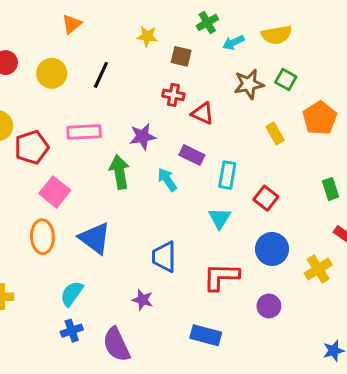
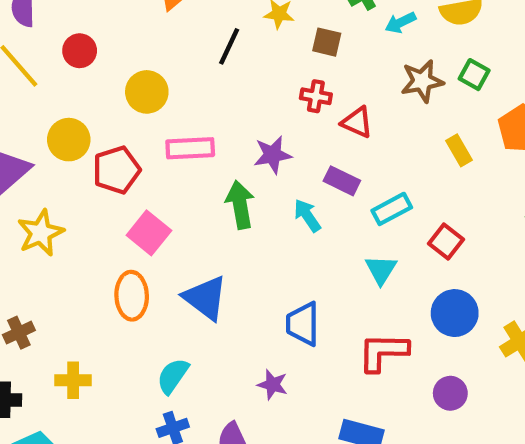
yellow circle: (52, 73) -> (147, 92), moved
black line: (101, 75) -> (229, 46), moved
cyan rectangle: (227, 175) -> (392, 209), turned 52

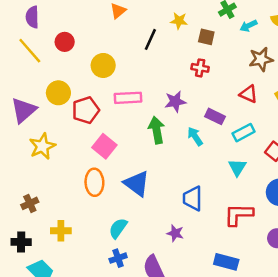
red triangle: (357, 122) -> (249, 94), moved

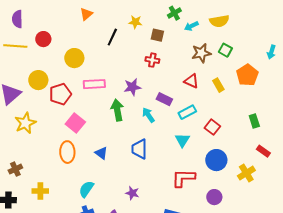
yellow line: (30, 51) -> (15, 46), turned -45
blue triangle: (137, 184) -> (101, 153), size x0.6
blue trapezoid: (193, 198) -> (139, 149), moved

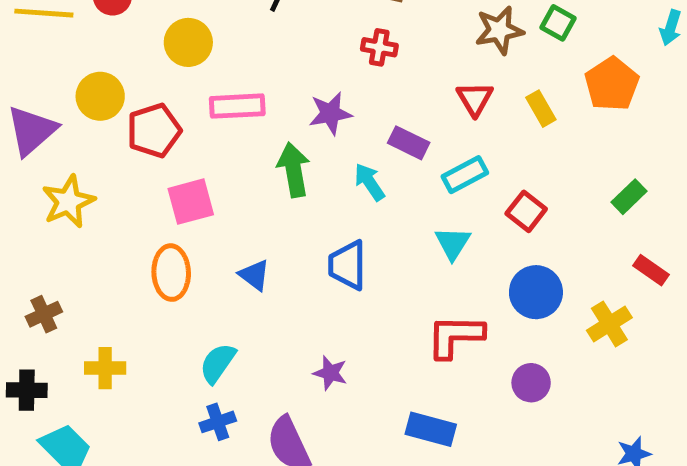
red triangle: (191, 81) -> (475, 99), turned 35
green rectangle: (254, 121) -> (629, 197), turned 64
pink square: (75, 123) -> (191, 202), turned 36

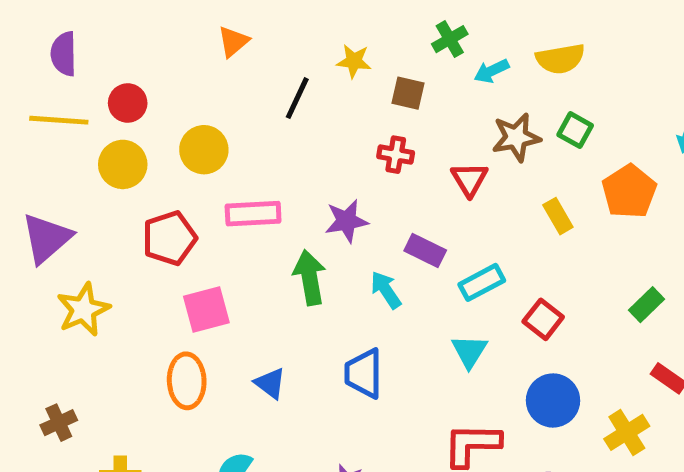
yellow circle: (100, 96) -> (123, 164), moved
red triangle: (475, 99) -> (469, 179), moved

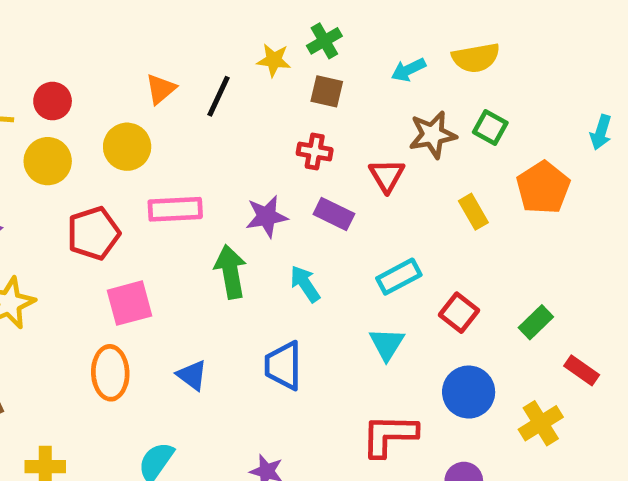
green cross: (450, 39) -> (324, 41), moved
orange triangle: (233, 42) -> (161, 89), moved
purple rectangle: (425, 251) -> (334, 214), moved
green rectangle: (646, 305) -> (536, 322), moved

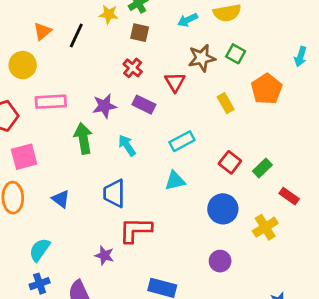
red cross: (315, 152) -> (133, 68), turned 30
red square: (459, 313) -> (230, 162), moved
cyan triangle: (387, 344) -> (175, 181), turned 45
red L-shape: (389, 435) -> (135, 230), moved

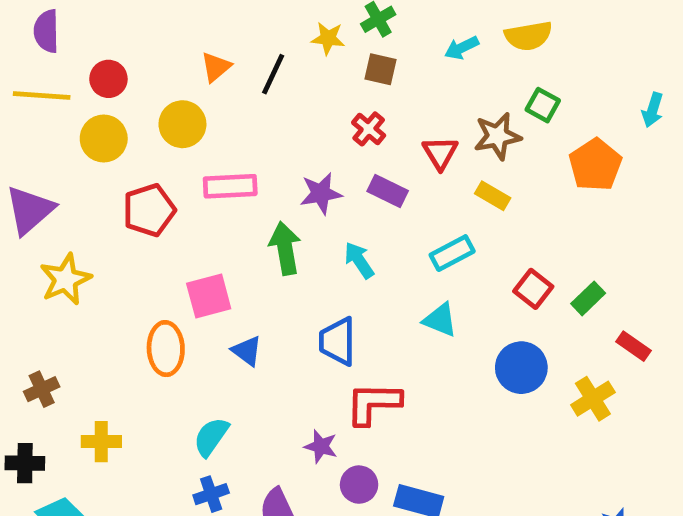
brown star: (202, 58) -> (497, 136), moved
yellow rectangle: (226, 103) -> (493, 196), moved, turned -30
pink square: (24, 157) -> (209, 296), moved
cyan triangle: (175, 181) -> (440, 320), turned 35
purple circle: (220, 261) -> (359, 485), moved

